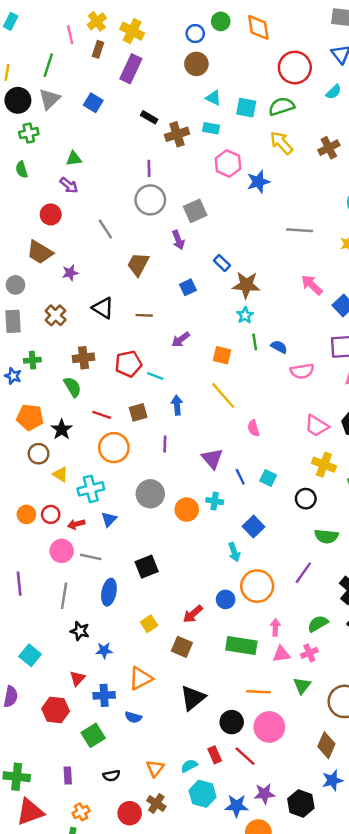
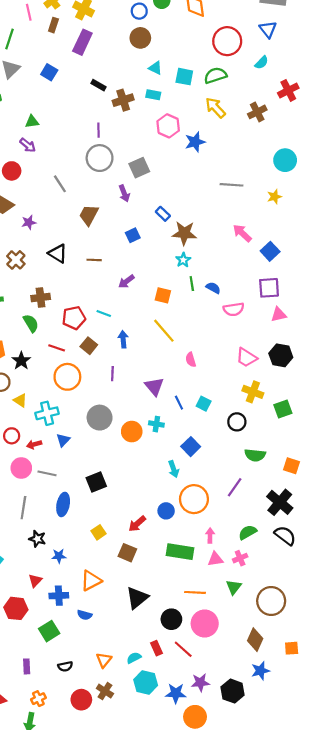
red pentagon: (128, 364) -> (74, 318), moved
brown square: (138, 412) -> (89, 346), turned -35

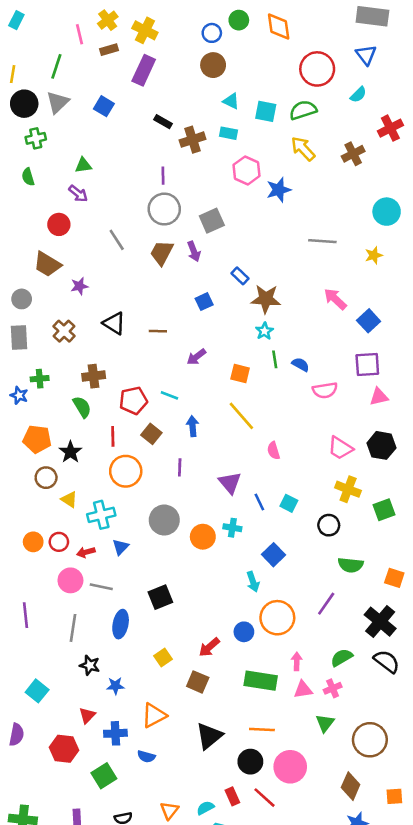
brown rectangle: (53, 25) -> (109, 50), turned 56
brown trapezoid: (89, 215) -> (162, 253), moved
red line: (57, 348) -> (113, 436), turned 70
orange line: (195, 592) -> (262, 729), moved

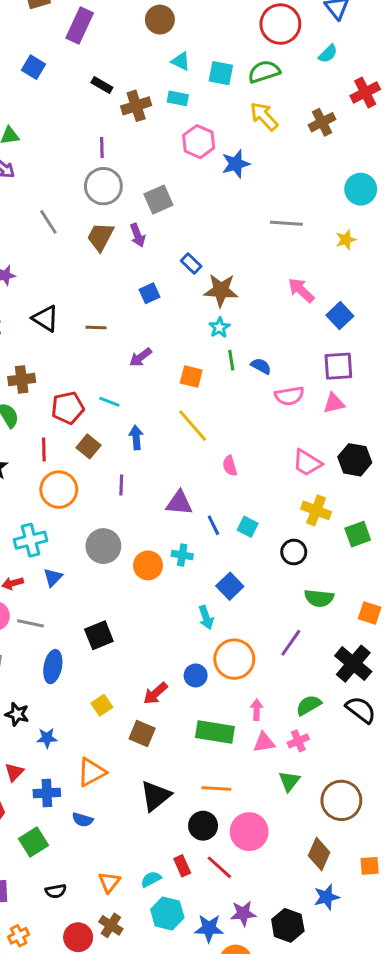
pink triangle: (379, 397) -> (334, 403), moved
purple triangle: (230, 483) -> (179, 503), turned -45

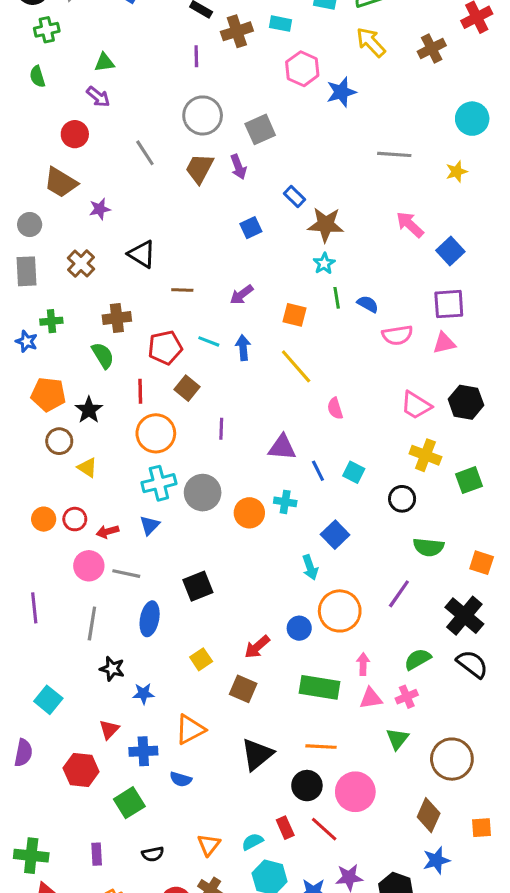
purple line: (102, 147) -> (196, 56), moved
brown line: (96, 327) -> (182, 290), moved
blue arrow: (136, 437) -> (243, 348), moved
cyan cross: (31, 540) -> (159, 483), moved

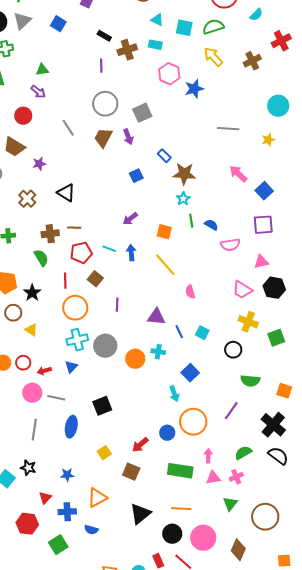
brown line: (182, 290) -> (74, 228), moved
pink triangle: (444, 343) -> (261, 262), moved
black star: (112, 669) -> (28, 468), moved
brown diamond: (429, 815) -> (238, 550), moved

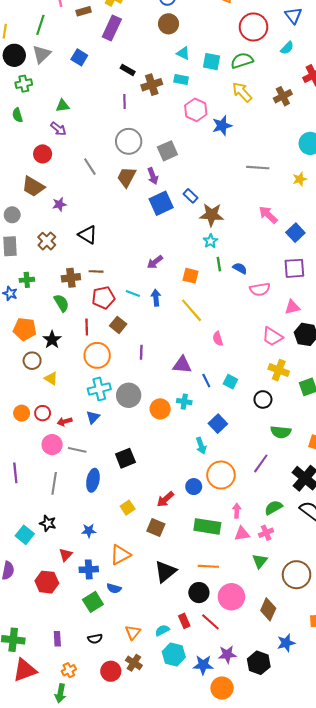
blue square: (136, 176) -> (161, 203), moved, size x1.6
green square: (58, 545) -> (93, 602), moved

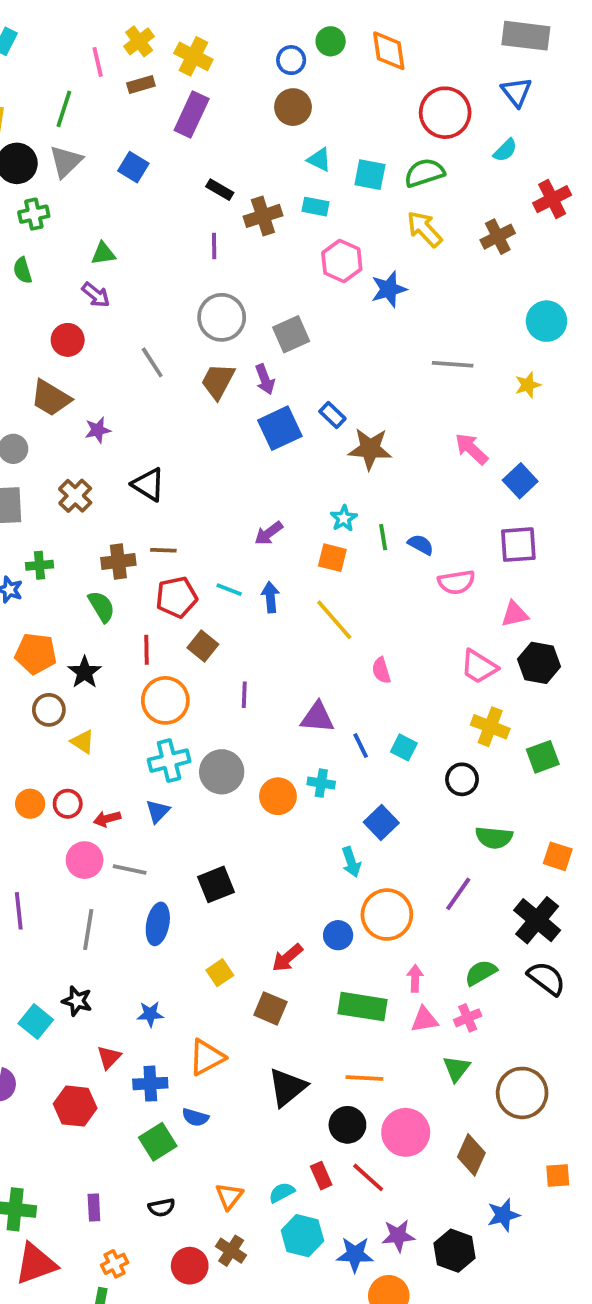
cyan star: (210, 241) -> (344, 518), moved

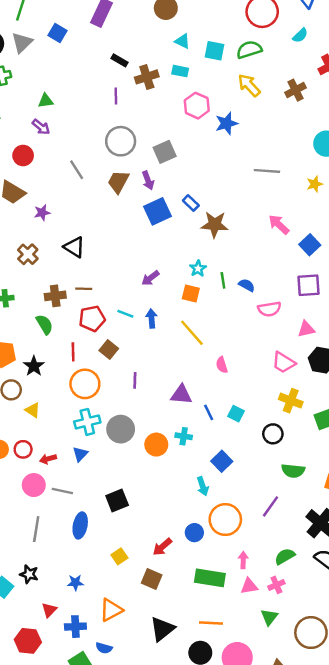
blue square: (133, 167) -> (58, 33), moved

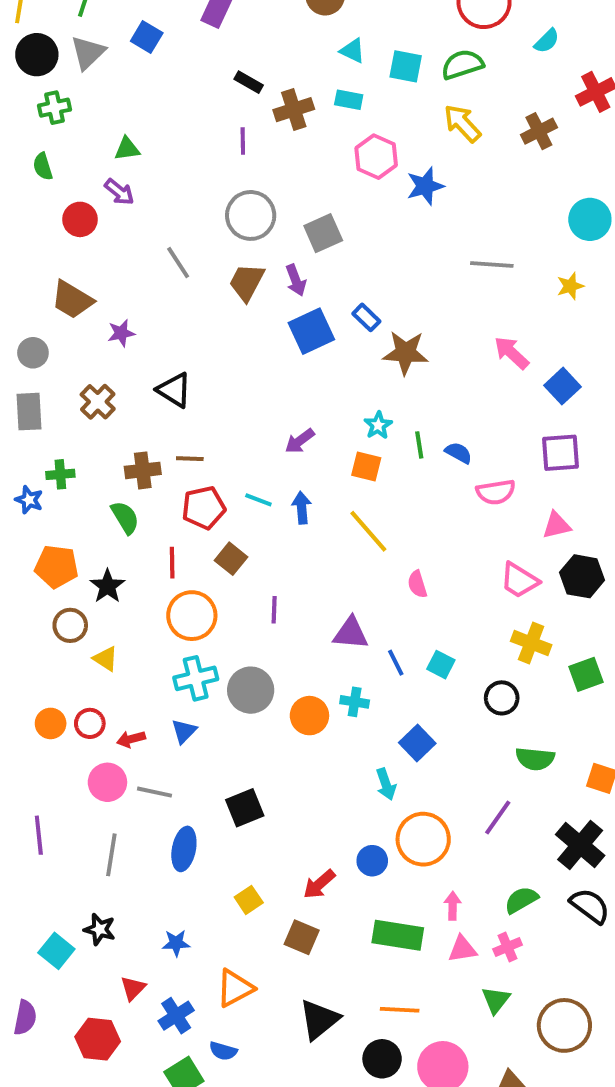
red circle: (23, 155) -> (80, 219), moved
blue cross: (75, 627) -> (176, 1016), turned -30

